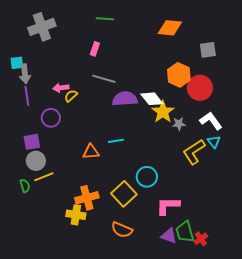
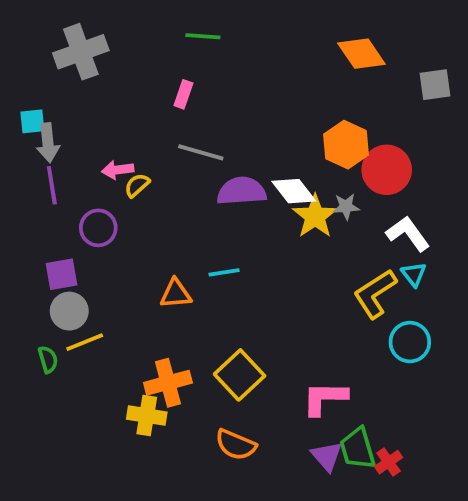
orange diamond: (170, 28) -> (361, 54), moved, turned 50
gray square: (208, 50) -> (435, 85), moved
gray star: (179, 124) -> (346, 207), moved
cyan circle: (147, 177) -> (410, 342), moved
purple triangle: (169, 236) -> (327, 456), turned 30

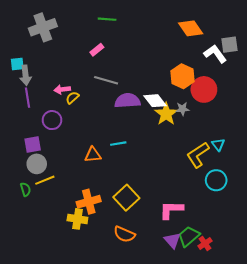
pink rectangle: (183, 94) -> (97, 50), turned 32
white L-shape: (408, 234) -> (215, 54), moved
green trapezoid: (358, 449) -> (189, 236), turned 65

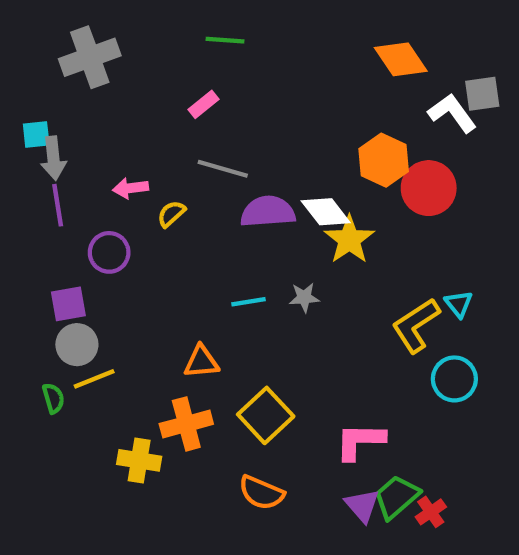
yellow semicircle: (72, 98) -> (171, 214), moved
gray star: (183, 109) -> (304, 297), moved
orange triangle: (93, 155) -> (201, 362), moved
yellow cross: (77, 219) -> (139, 460), moved

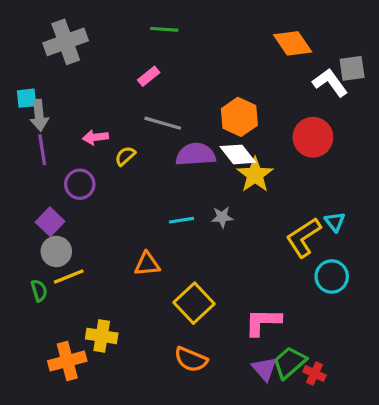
orange hexagon: (384, 160) -> (239, 117), moved
purple square: (68, 304) -> (50, 222), turned -36
orange cross: (186, 424) -> (67, 361), moved
red cross: (431, 512) -> (314, 374), turned -30

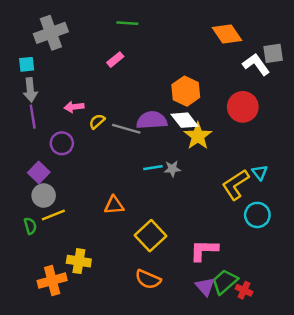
cyan square: (27, 98) -> (27, 64), moved
gray line: (163, 123) -> (126, 129), moved
cyan line: (181, 220) -> (153, 168), moved

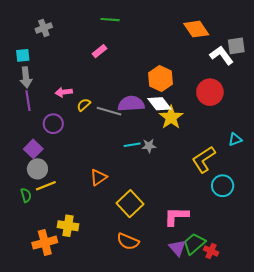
gray cross: (51, 33) -> (44, 28), size x0.6
cyan triangle: (260, 172) -> (235, 139), moved, turned 48
orange triangle: (114, 205) -> (98, 177), turned -30

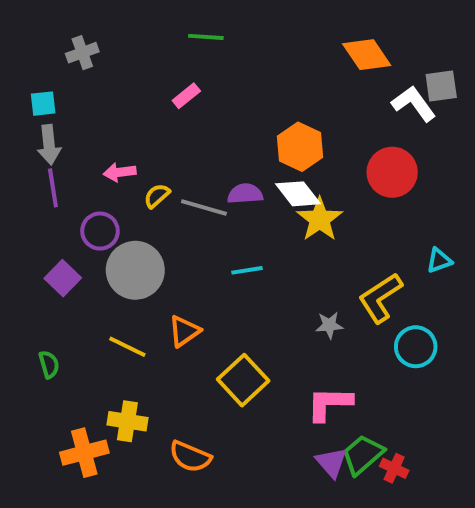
purple semicircle: (131, 104) -> (245, 194), size x0.7
gray star: (149, 146) -> (329, 325), moved
gray circle: (37, 169) -> (135, 270), moved, size x1.5
yellow line: (46, 186) -> (127, 347), moved, turned 48
orange semicircle: (128, 241) -> (190, 457), moved

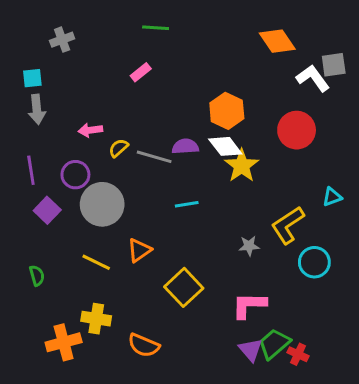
purple line: (53, 188) -> (31, 170), moved

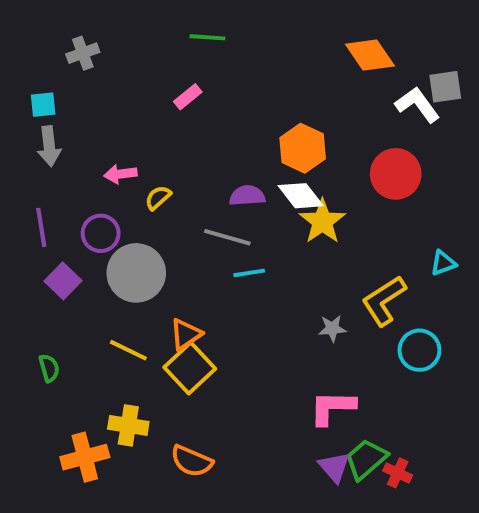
gray line: (154, 157) -> (227, 237), moved
yellow square: (184, 287) -> (190, 368), moved

